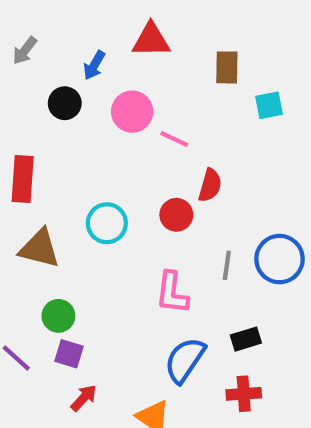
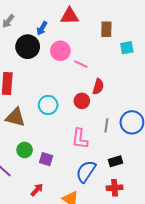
black circle: (65, 103) -> (28, 47), size x1.5
purple square: (69, 354) -> (46, 159), moved

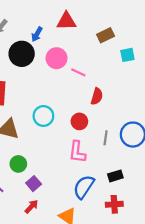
brown rectangle: (106, 29) -> (106, 35), turned 63
red circle: (82, 101) -> (79, 121), moved
purple square: (46, 159) -> (34, 184), moved, turned 32

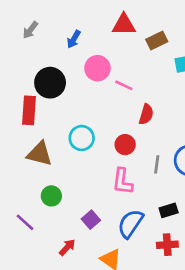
red triangle: (66, 21) -> (124, 25), moved
black circle: (22, 54) -> (50, 83), moved
purple square: (34, 184) -> (91, 220), moved

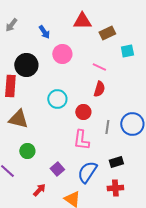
blue arrow: (74, 39) -> (44, 32), turned -64
pink line: (124, 85) -> (99, 67), moved
cyan circle: (82, 138) -> (57, 99), moved

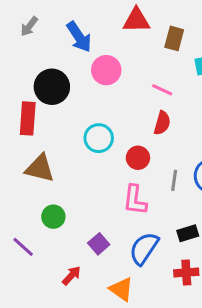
blue arrow: (44, 32) -> (79, 37), size x1.5
brown rectangle: (107, 33) -> (174, 38), turned -49

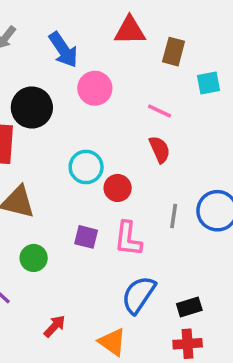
red semicircle: (162, 123) -> (160, 149), turned -40
red circle: (138, 158) -> (118, 188), moved
black rectangle: (188, 233) -> (189, 307), moved
purple square: (99, 244) -> (86, 237), moved, turned -35
red cross: (186, 273) -> (188, 344), moved

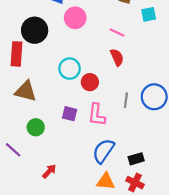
orange triangle: (112, 342) -> (106, 181), moved, turned -30
red cross: (188, 344) -> (135, 183), turned 30

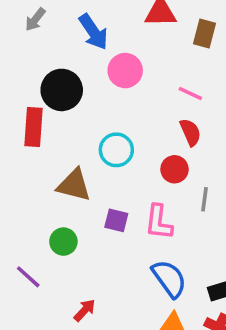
red circle: (90, 82) -> (175, 169), moved
brown triangle: (26, 91) -> (74, 185), moved
blue semicircle: (103, 151) -> (169, 279), turned 110

